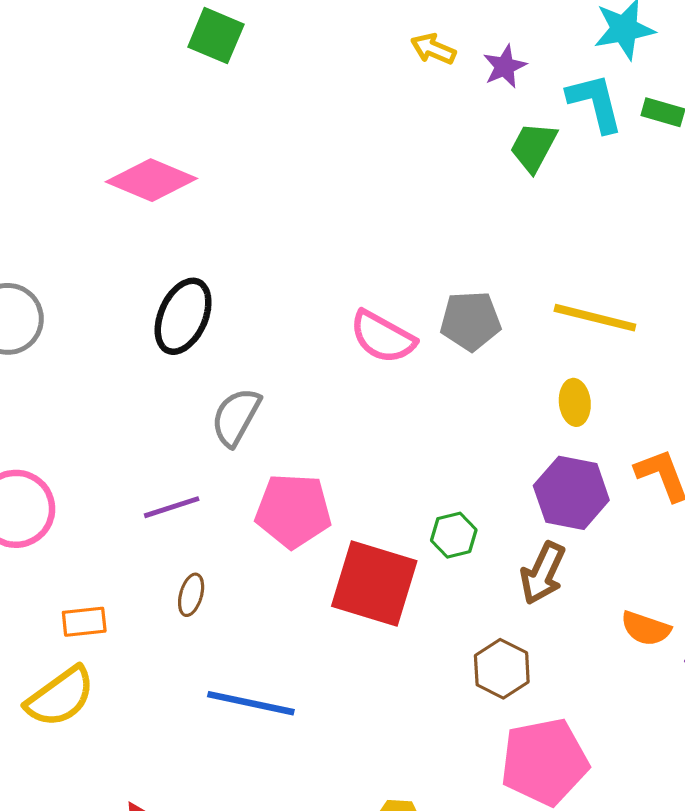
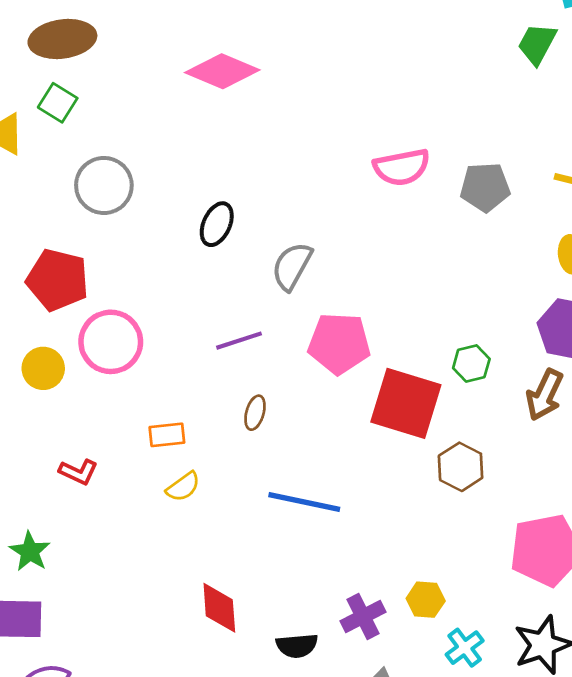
black ellipse: (183, 316) -> (217, 224), moved, size x0.7
pink semicircle: (383, 337) -> (402, 167), moved, turned -40
brown hexagon: (502, 669) -> (461, 467), moved
yellow semicircle: (60, 697) -> (183, 487), moved, size x0.6

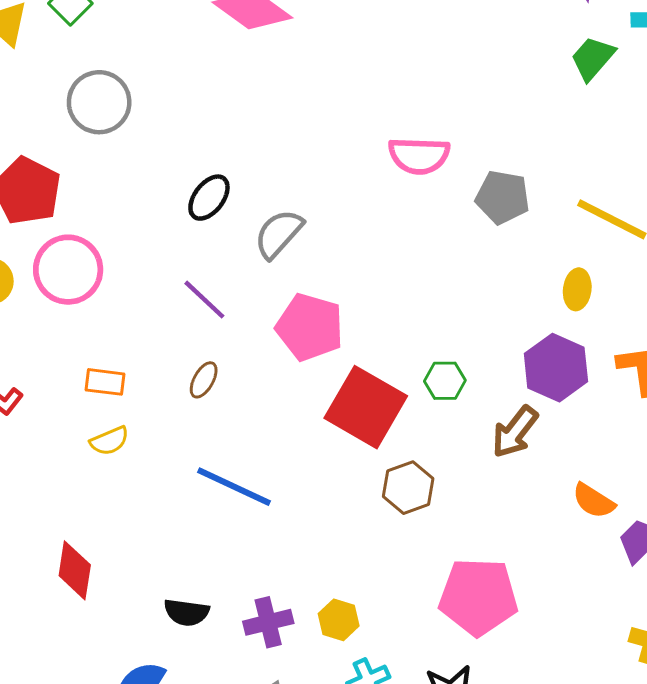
black ellipse: (217, 224) -> (209, 198), moved
purple line: (239, 341) -> (204, 300), turned 48
red diamond: (219, 608) -> (75, 570), moved
black semicircle: (297, 646) -> (186, 612), moved

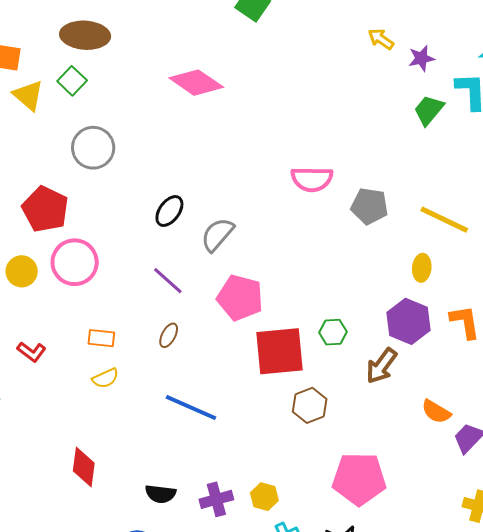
red square: (366, 407) -> (279, 351), turned -34

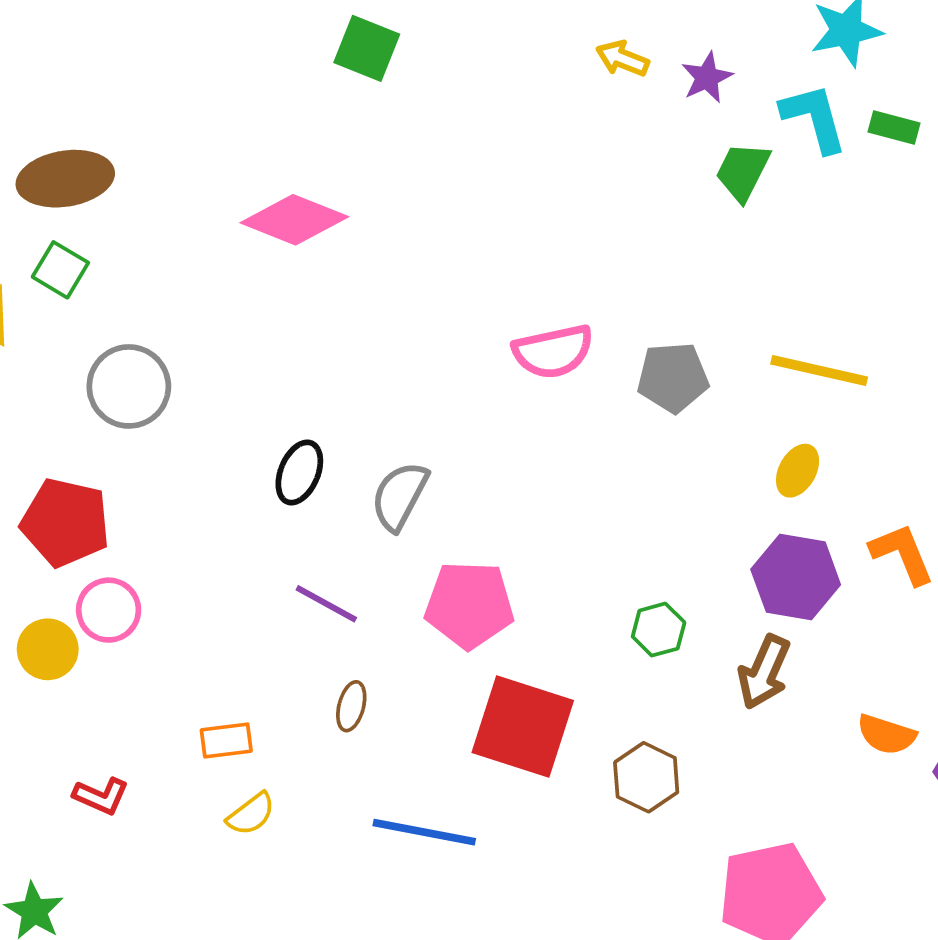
pink circle: (75, 262) -> (109, 610), moved, size x0.7
yellow ellipse: (422, 268) -> (798, 471), turned 36
red square: (279, 351) -> (523, 726), moved, turned 36

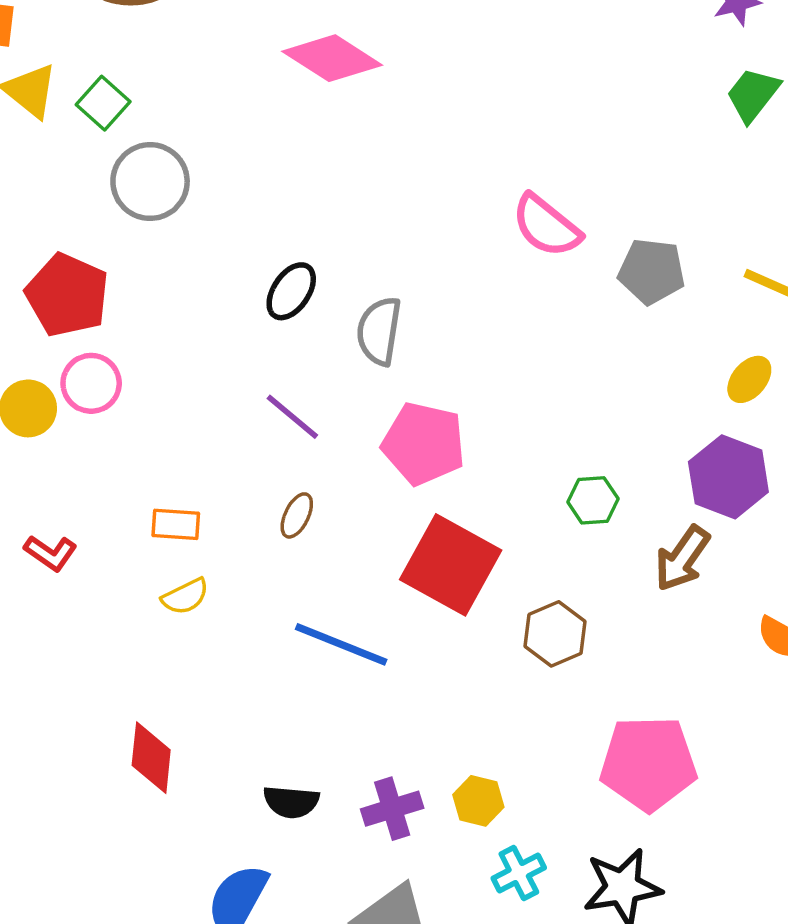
green square: (60, 270) -> (103, 103), moved
pink semicircle: (553, 351) -> (546, 226), turned 40
gray semicircle: (400, 496) -> (379, 331), turned -30

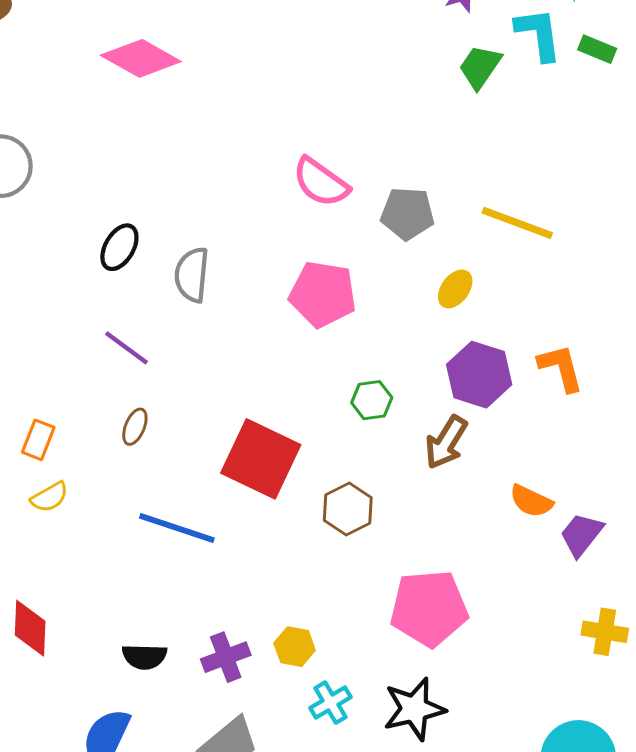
yellow ellipse: (749, 379) -> (455, 289), moved
pink pentagon: (424, 444) -> (323, 294), moved
orange rectangle: (176, 524) -> (38, 440), turned -69

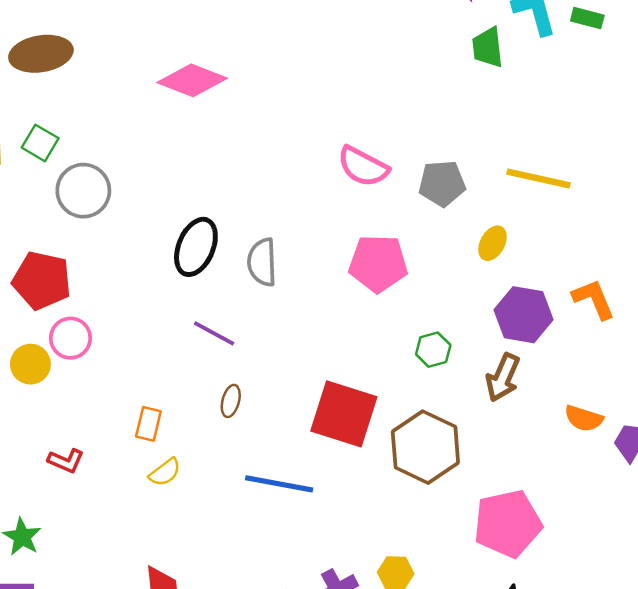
green trapezoid: (480, 67) -> (488, 47), turned -33
black ellipse: (119, 247) -> (196, 247), size x1.4
brown hexagon: (348, 509) -> (425, 447), size x1.6

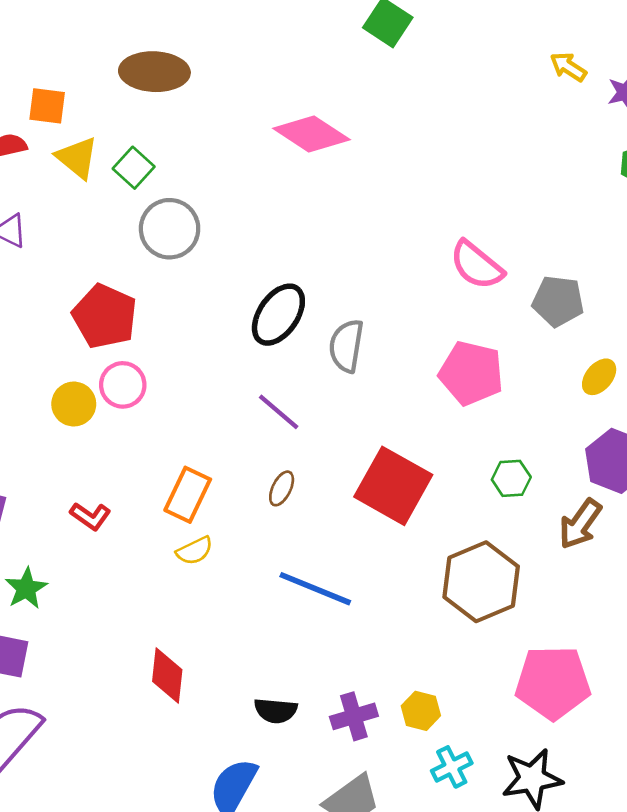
red square: (344, 414) -> (393, 486), moved
orange rectangle: (148, 424) -> (188, 495), size x1.4

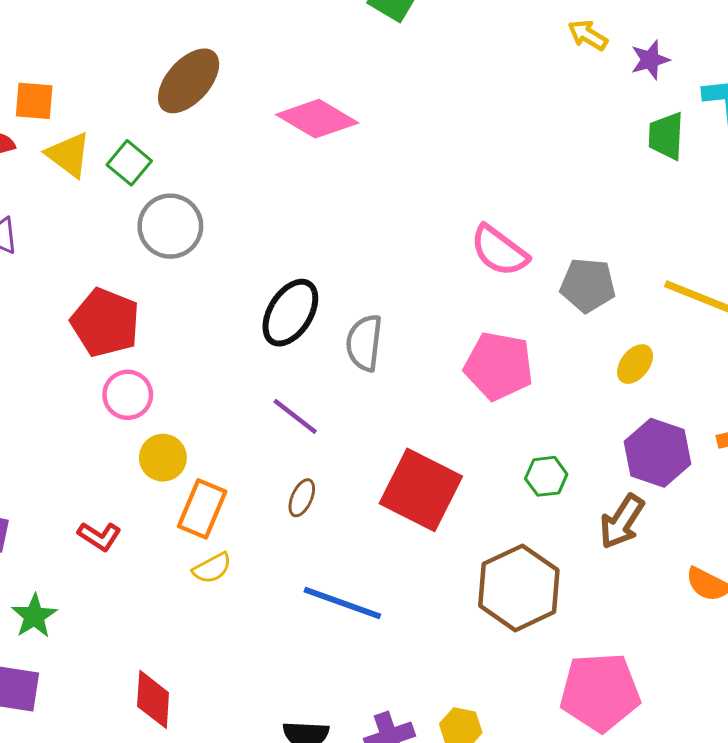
brown ellipse: (154, 72) -> (189, 81), moved, turned -48
yellow circle: (74, 404) -> (163, 458), moved
red diamond: (167, 676) -> (153, 699), moved

